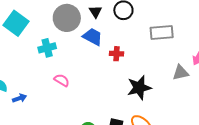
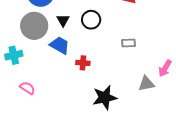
gray rectangle: (162, 32) -> (129, 43), size x0.6

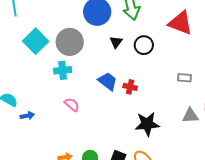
gray circle: (34, 26) -> (70, 42), moved
gray rectangle: (129, 43) -> (184, 78), moved
blue trapezoid: (60, 45) -> (108, 81), moved

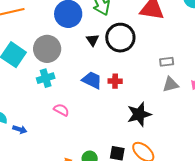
black circle: (144, 45) -> (120, 38), size x1.5
blue arrow: (27, 116) -> (20, 129), turned 40
gray triangle: (190, 116) -> (171, 84), moved

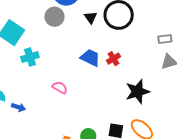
gray circle: (47, 49) -> (54, 17), moved, size x0.7
cyan cross: (46, 78) -> (30, 57), moved
red cross: (115, 81) -> (113, 59), turned -32

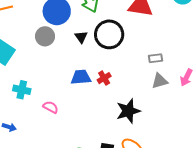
cyan cross: (30, 57) -> (22, 90), moved, turned 30
blue trapezoid: (90, 58) -> (81, 77), turned -30

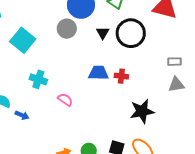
red cross: (104, 78) -> (121, 76), turned 32

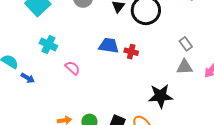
gray rectangle: (174, 62) -> (186, 44), turned 48
black star: (142, 111) -> (161, 96), moved

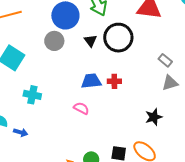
pink semicircle: (72, 68) -> (81, 108), moved
black star: (161, 96) -> (154, 117), size x0.7

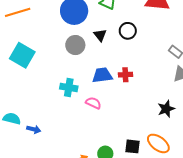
black circle: (118, 38) -> (128, 31), size x0.6
gray circle: (54, 41) -> (75, 45), moved
cyan cross: (32, 95) -> (69, 88), moved

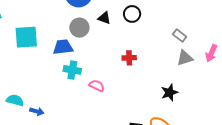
black triangle: (100, 35) -> (104, 18), turned -32
cyan square: (22, 55) -> (26, 37), turned -35
blue trapezoid: (102, 75) -> (63, 47), moved

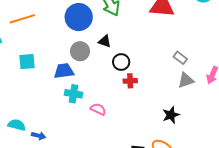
black circle: (132, 14) -> (121, 62), moved
cyan square: (26, 37) -> (27, 62), size x0.7

